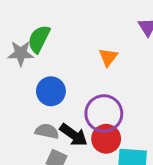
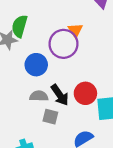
purple circle: (104, 113) -> (63, 44), moved
black arrow: (74, 135) -> (60, 95), turned 30

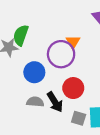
red circle: (85, 93) -> (73, 88), moved
gray square: (50, 117) -> (79, 118), moved

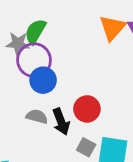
orange triangle: (73, 42) -> (112, 28), moved, size x1.5
purple circle: (61, 54) -> (34, 60), moved

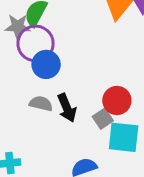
red circle: (87, 109) -> (117, 100), moved
gray square: (86, 147) -> (103, 119), moved, turned 30

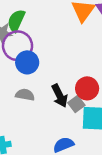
black arrow: (67, 108) -> (60, 96), moved

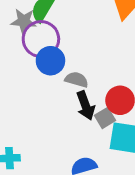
gray semicircle: (25, 95) -> (77, 80), moved

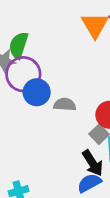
black arrow: (86, 106) -> (93, 163), moved

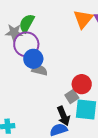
gray semicircle: (65, 104) -> (40, 70), moved

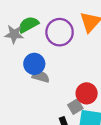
green semicircle: (27, 23) -> (28, 25), turned 30
purple circle: (26, 44) -> (60, 32), moved

